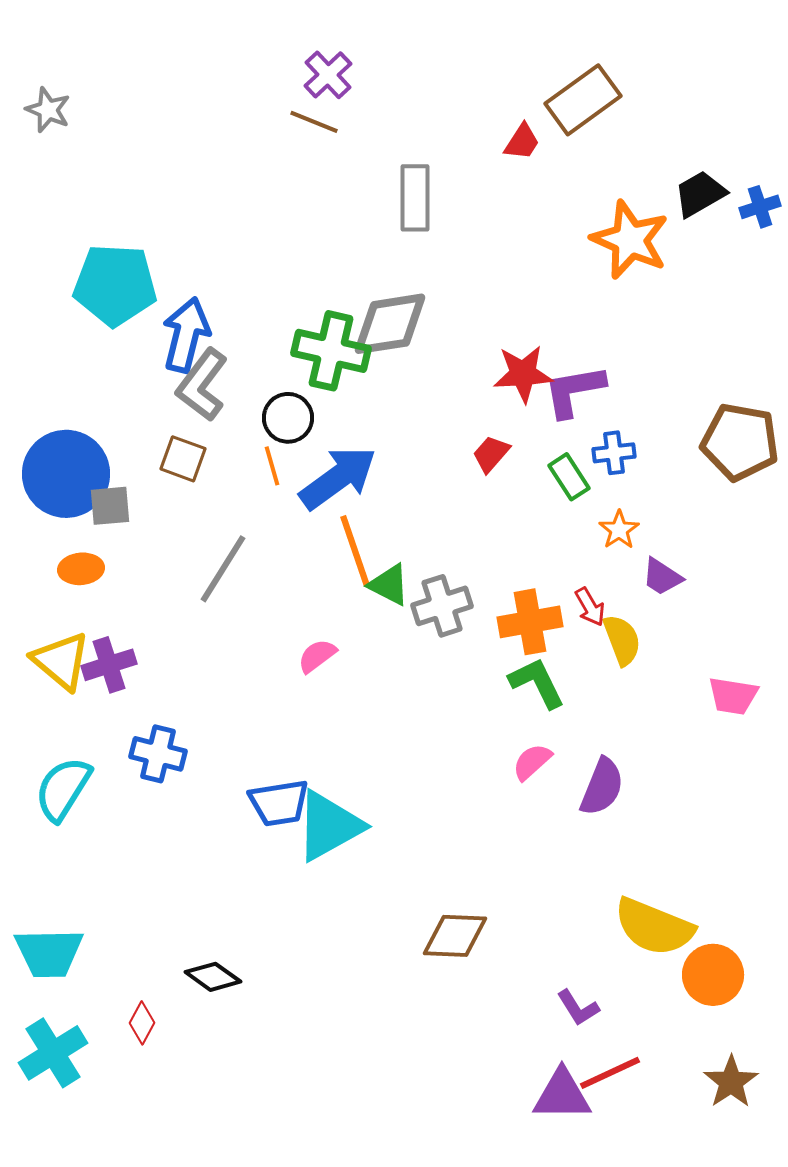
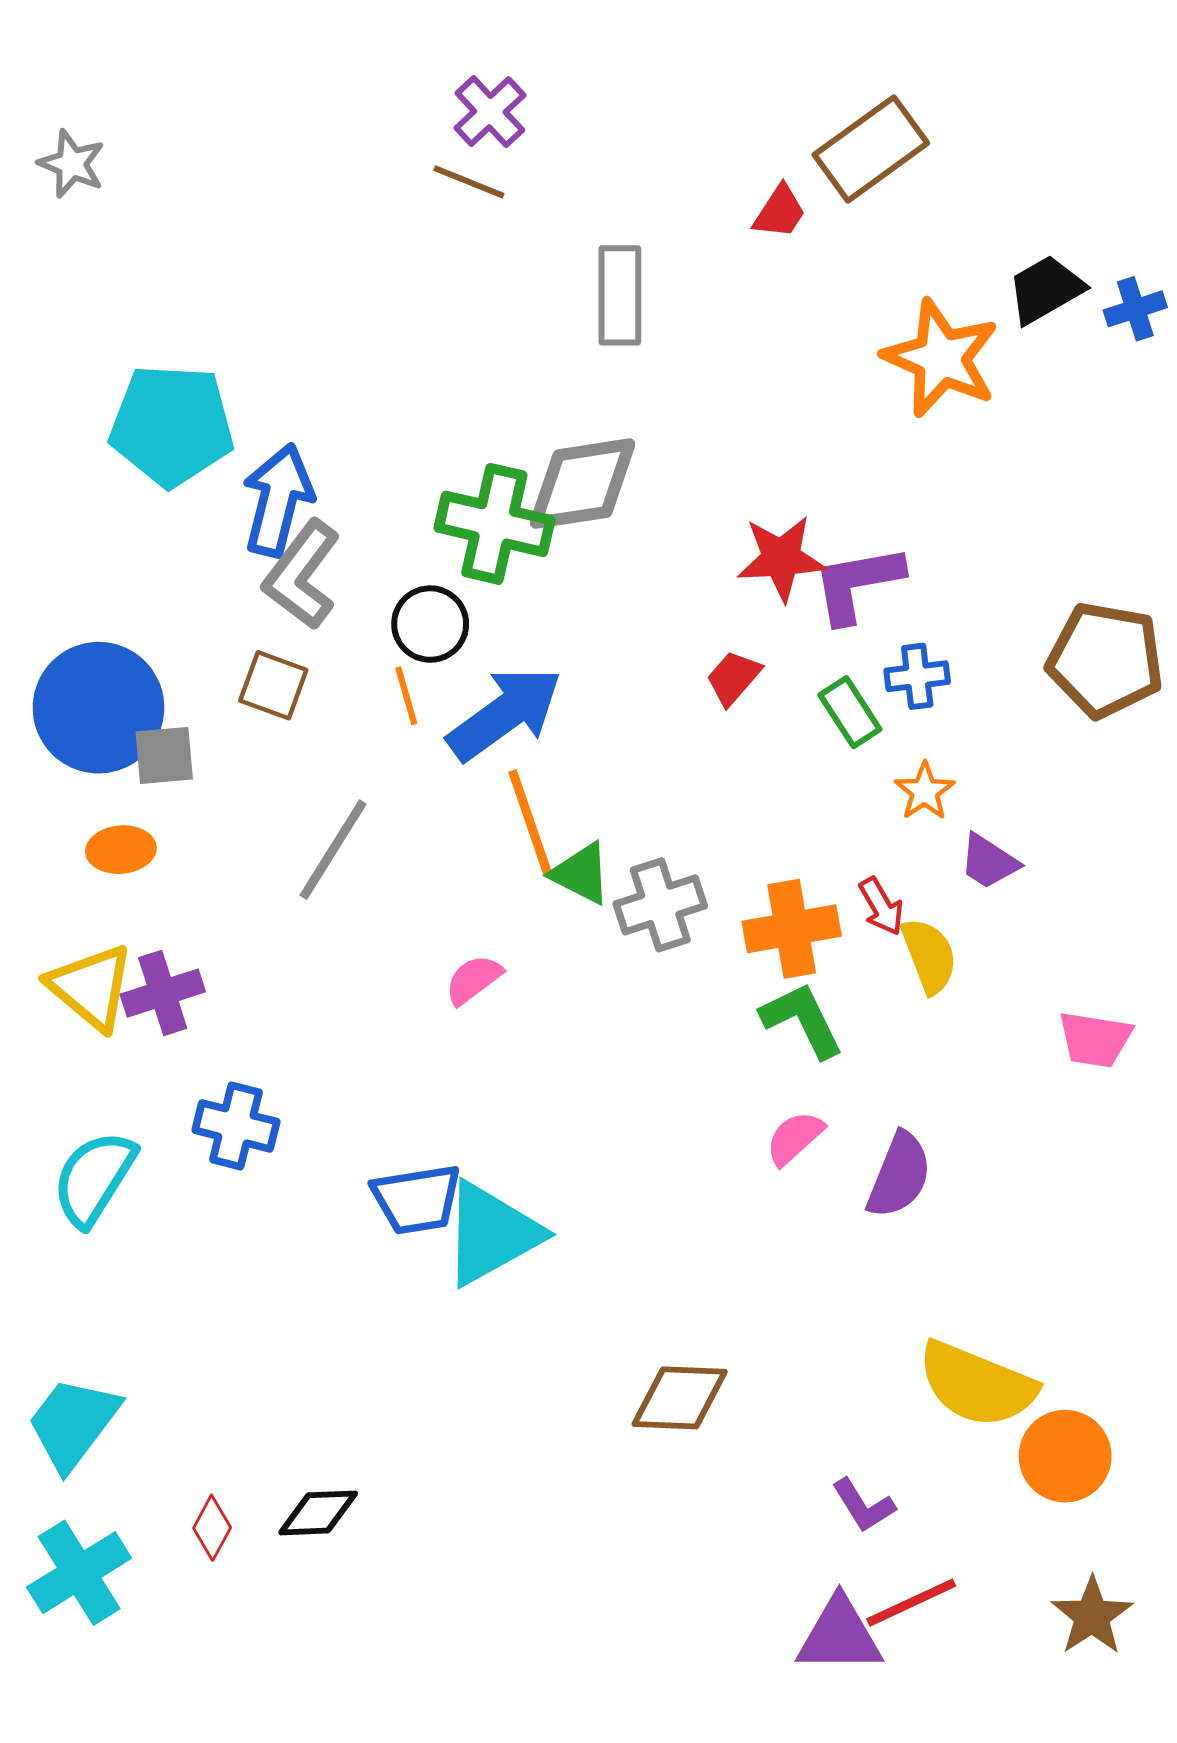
cyan trapezoid: (49, 953) -> (73, 1423), turned 128
black diamond: (213, 977) -> (318, 1513), moved, turned -38

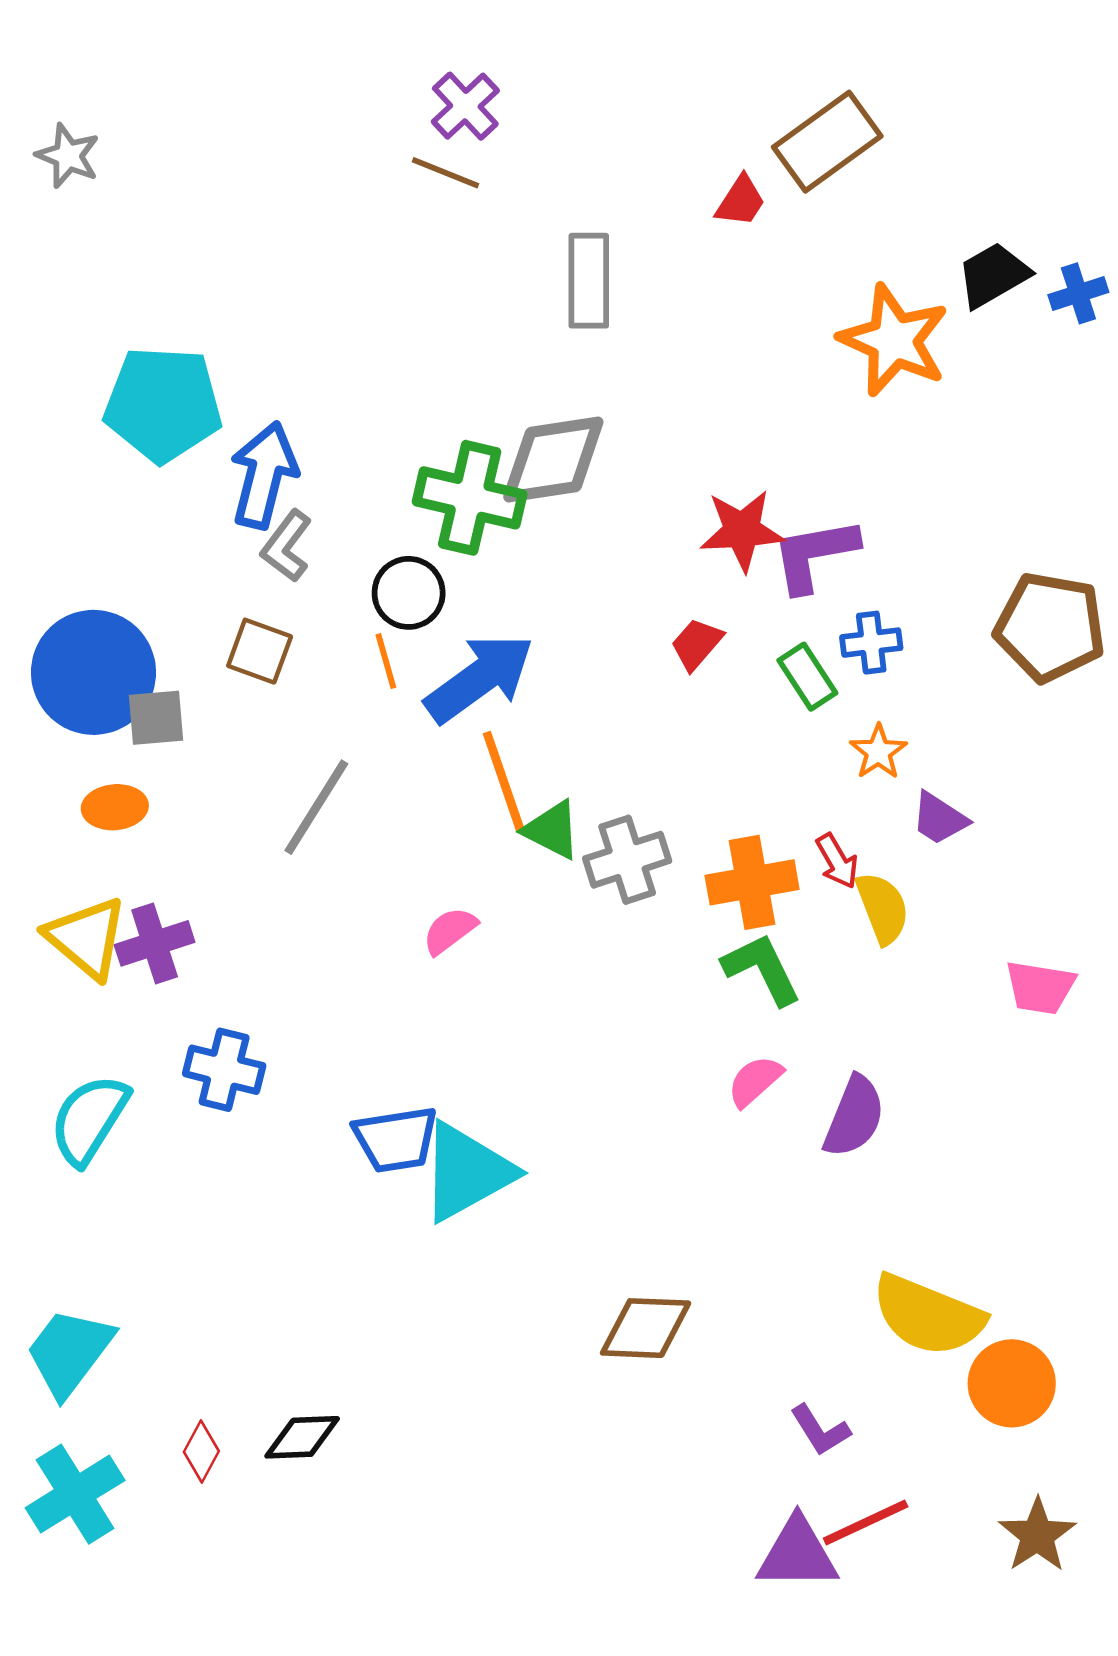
gray L-shape: (302, 575) -> (287, 546), size x0.7

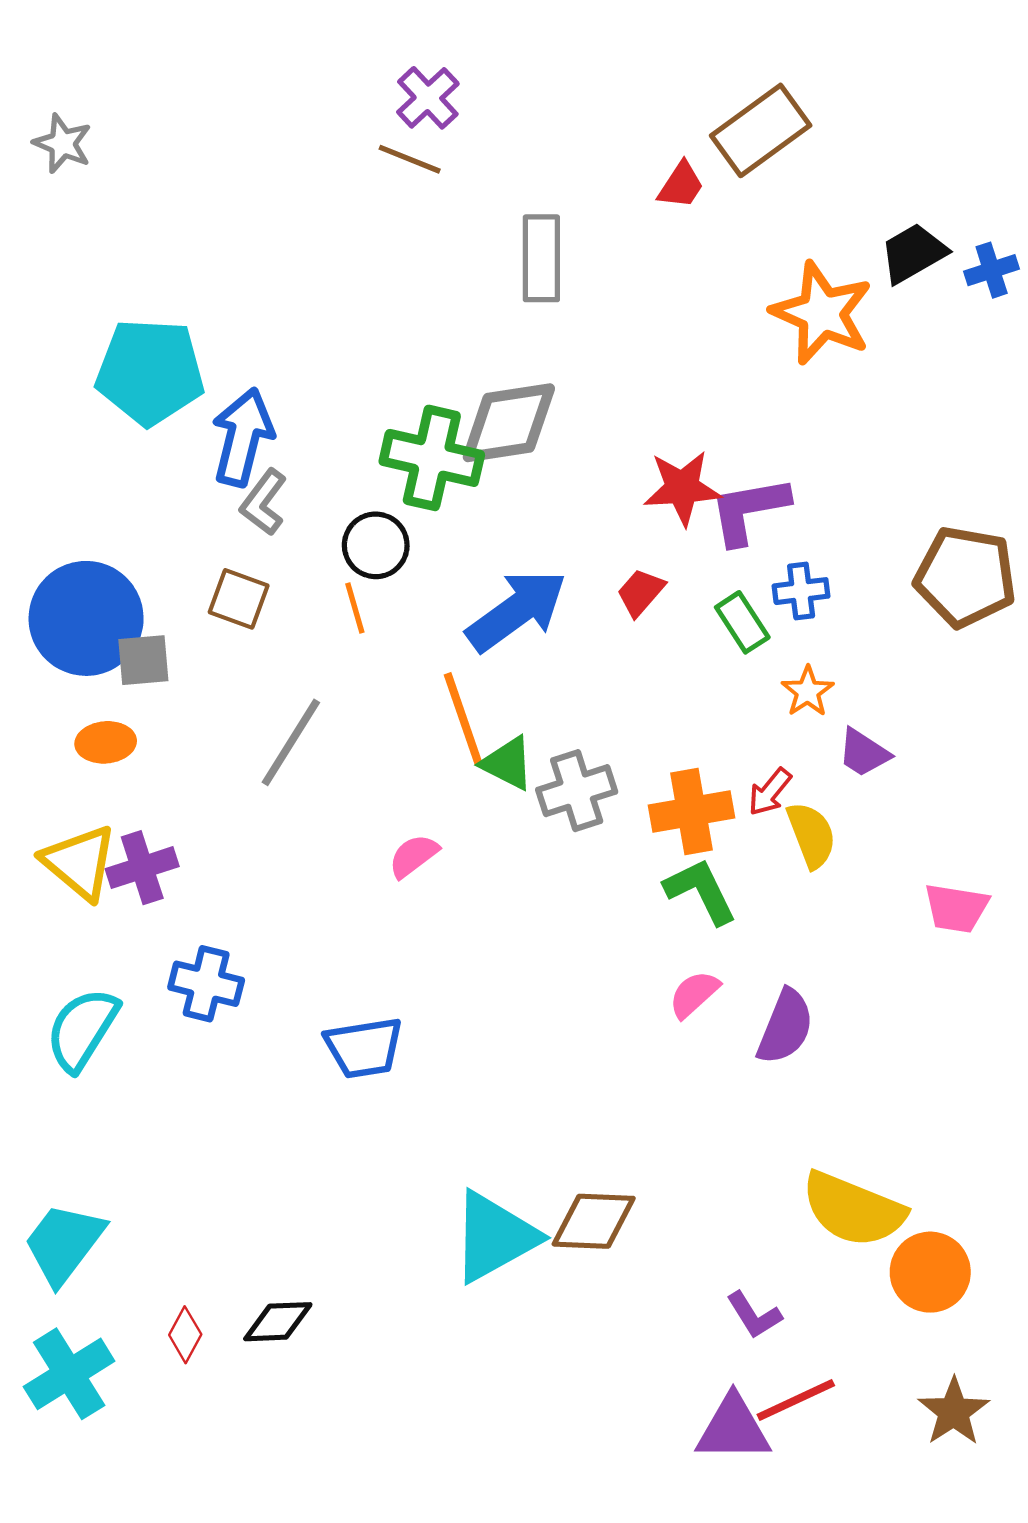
blue arrow: (480, 678) -> (517, 611), moved
red arrow: (837, 861) -> (770, 792), turned 69
cyan triangle: (467, 1172) -> (494, 1237), moved

